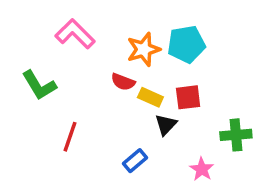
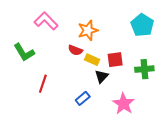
cyan pentagon: (186, 44) -> (142, 25), moved, turned -30
green cross: (236, 135) -> (144, 69), moved
pink star: (202, 169) -> (123, 104), size x1.5

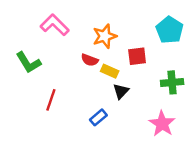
red square: (115, 60) -> (137, 56), moved
pink star: (123, 104) -> (162, 124), moved

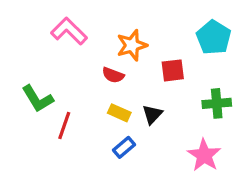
green L-shape: (28, 62) -> (38, 99), moved
yellow rectangle: (110, 71) -> (119, 113), moved

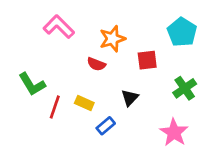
green cross: (217, 103) -> (185, 88), turned -30
yellow rectangle: (119, 113) -> (84, 103), moved

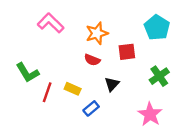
red semicircle: (96, 64) -> (92, 60), moved

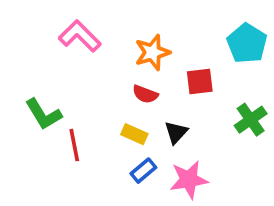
yellow rectangle: (73, 89) -> (134, 134), moved
red line: (47, 92) -> (74, 145), turned -30
pink star: (150, 114) -> (189, 180), moved, turned 30

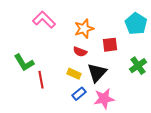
black triangle: (176, 132) -> (97, 73), size x1.5

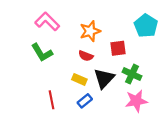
green L-shape: (24, 63) -> (42, 53), moved
green cross: (138, 66) -> (132, 74), moved, turned -30
red line: (41, 80) -> (51, 100), moved
pink star: (104, 99) -> (136, 101), moved

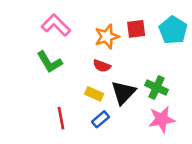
red square: (118, 48) -> (136, 29), moved

